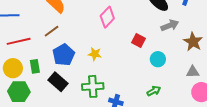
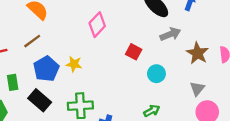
yellow star: (95, 54) -> (74, 64), moved
gray triangle: (193, 72) -> (197, 89), turned -48

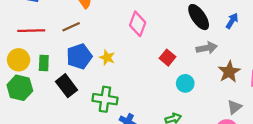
pink diamond: (97, 25) -> (138, 24), turned -35
gray triangle: (197, 89) -> (235, 107), moved

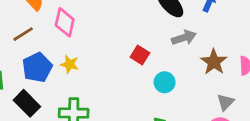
pink diamond: (138, 24) -> (65, 22), moved

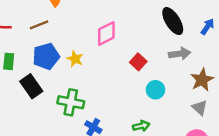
pink diamond: (65, 22) -> (106, 33), moved, turned 40
gray triangle: (226, 102) -> (200, 108), moved, turned -42

